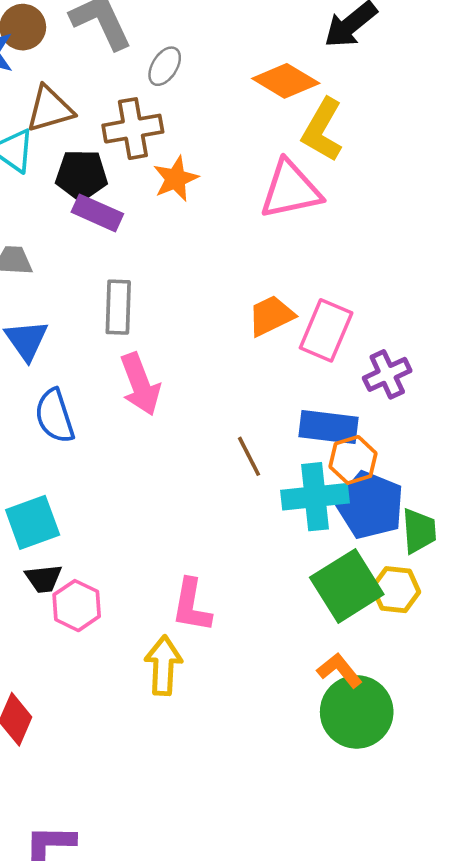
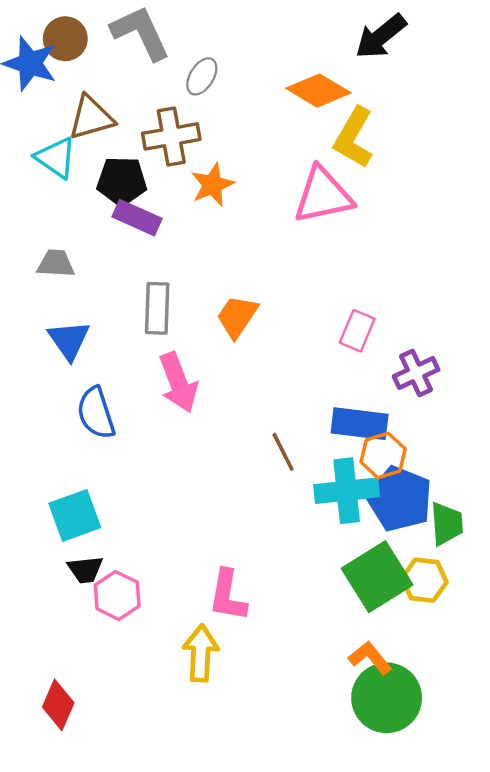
orange trapezoid: (271, 316) -> (237, 317), moved, turned -30
pink rectangle: (326, 330) -> (357, 331), size x0.7

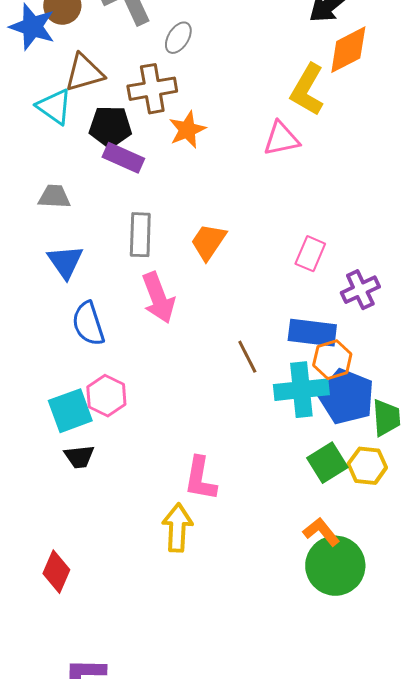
orange diamond: (318, 91) -> (348, 50), moved, turned -58
pink triangle: (323, 195) -> (281, 139), size x0.7
green square: (377, 577) -> (327, 463), size x0.7
pink hexagon: (117, 595) -> (106, 396), moved

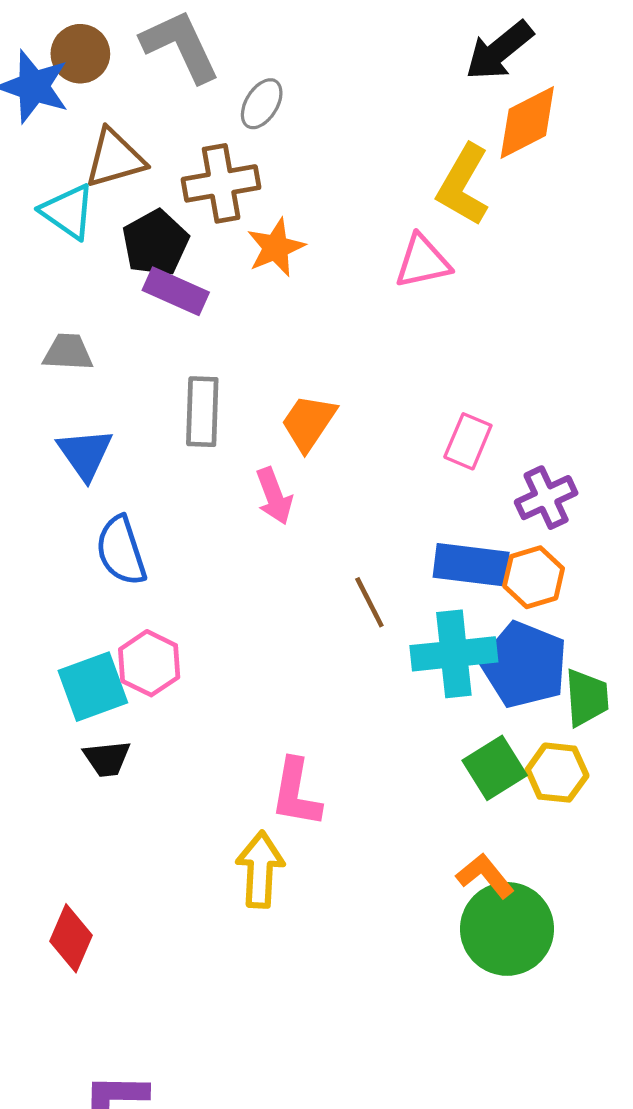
black pentagon: (110, 127) -> (155, 243), turned -30
pink arrow: (158, 298) -> (274, 496), moved, size x0.7
orange hexagon: (332, 360) -> (534, 577), moved

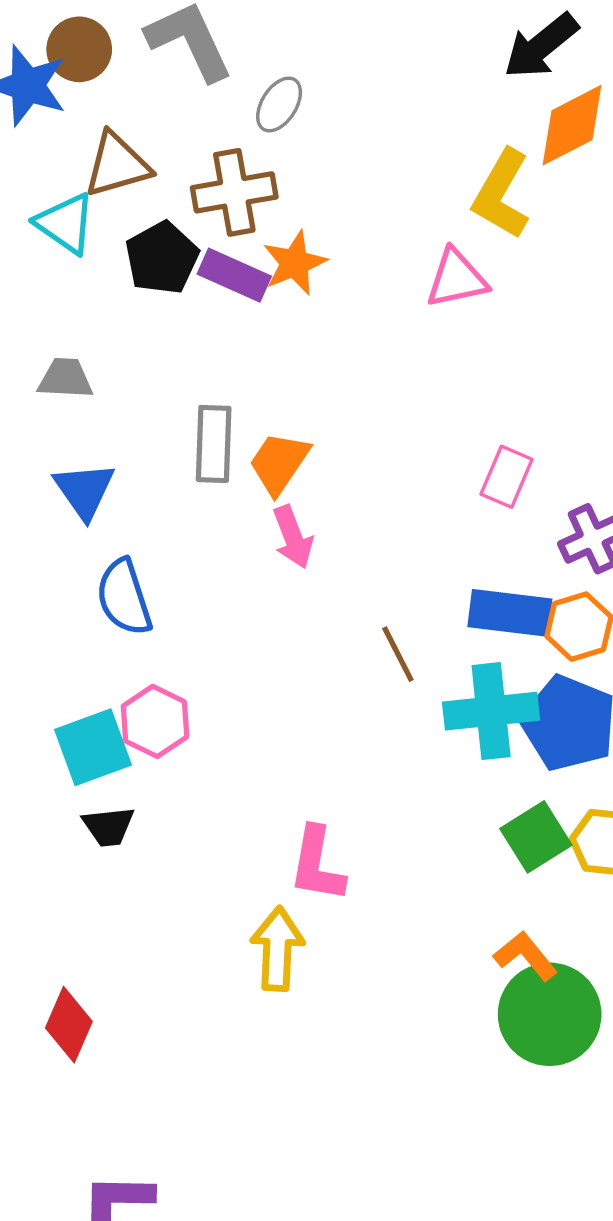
purple rectangle: (176, 291) -> (234, 275), moved
orange trapezoid: (309, 423) -> (279, 463), moved

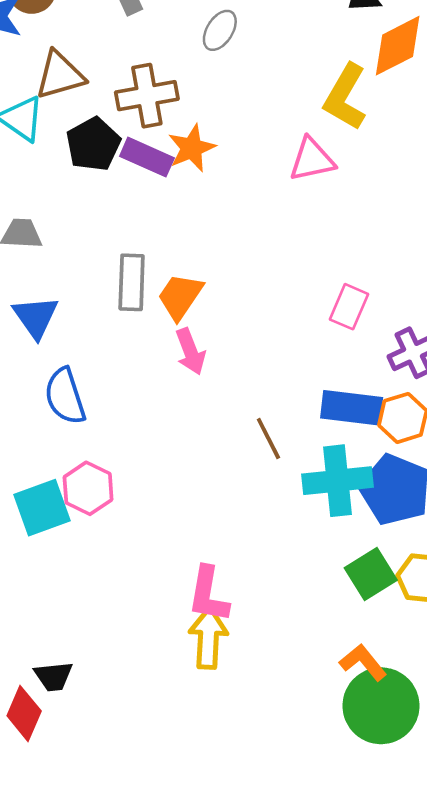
gray ellipse: (279, 104) -> (220, 30), moved
black trapezoid: (108, 827) -> (54, 676), moved
yellow arrow: (277, 949) -> (208, 638), moved

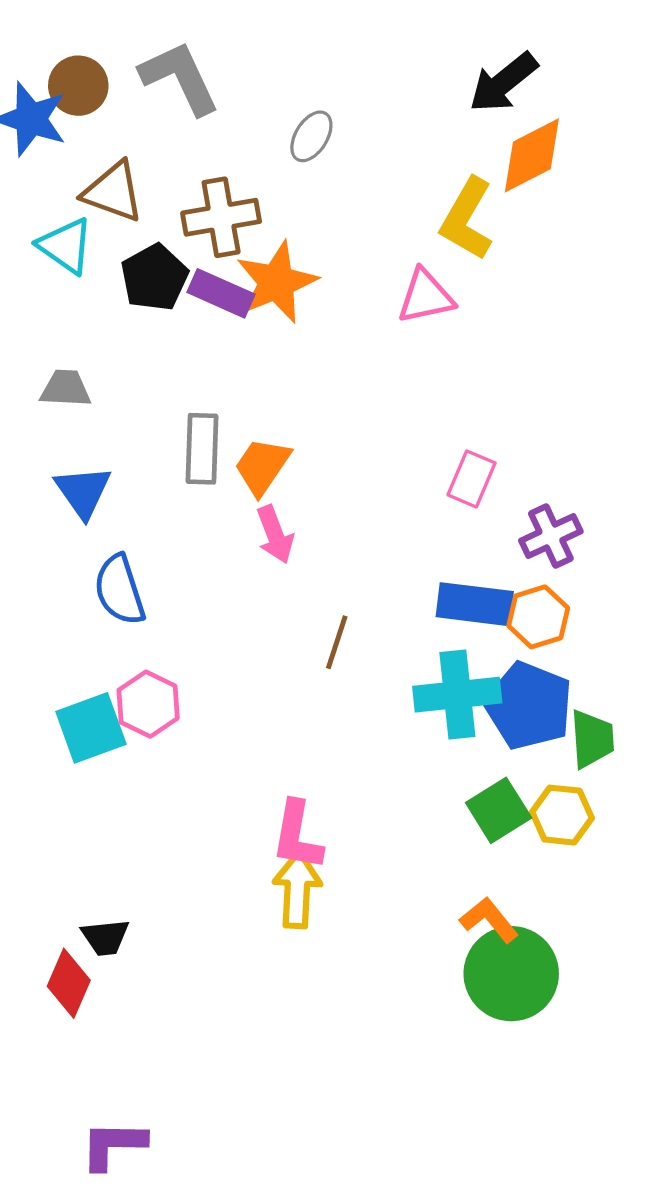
brown triangle: (60, 75) -> (113, 192), turned 36
orange star: (192, 148) -> (277, 282), size x1.4
brown line: (268, 438) -> (337, 642), moved, turned 45

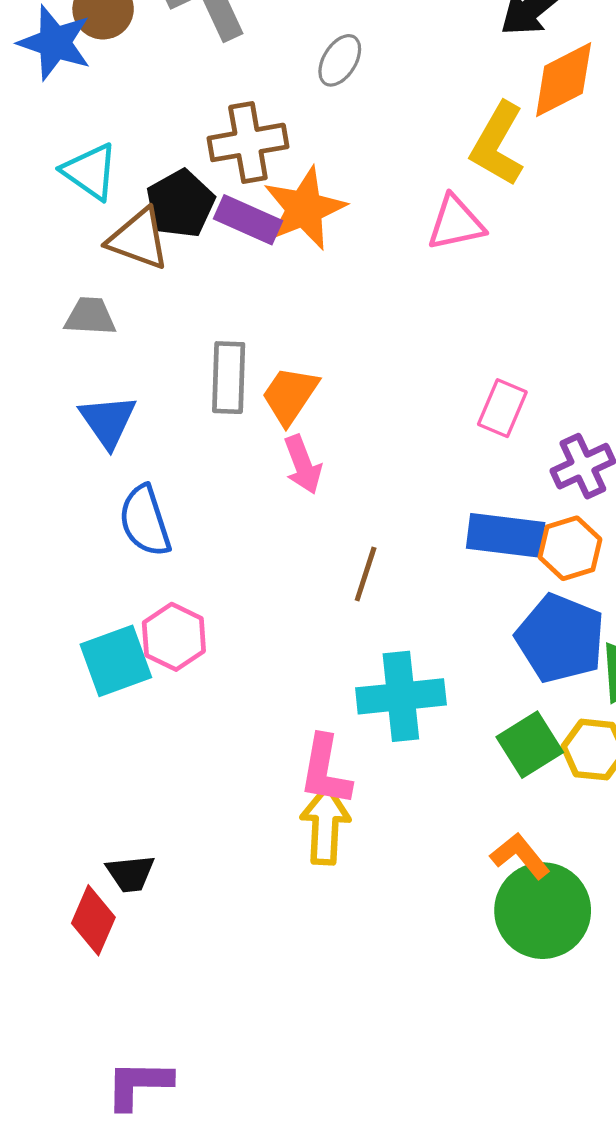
brown triangle: (113, 192) -> (138, 239), moved
cyan cross: (457, 695) -> (401, 696), moved

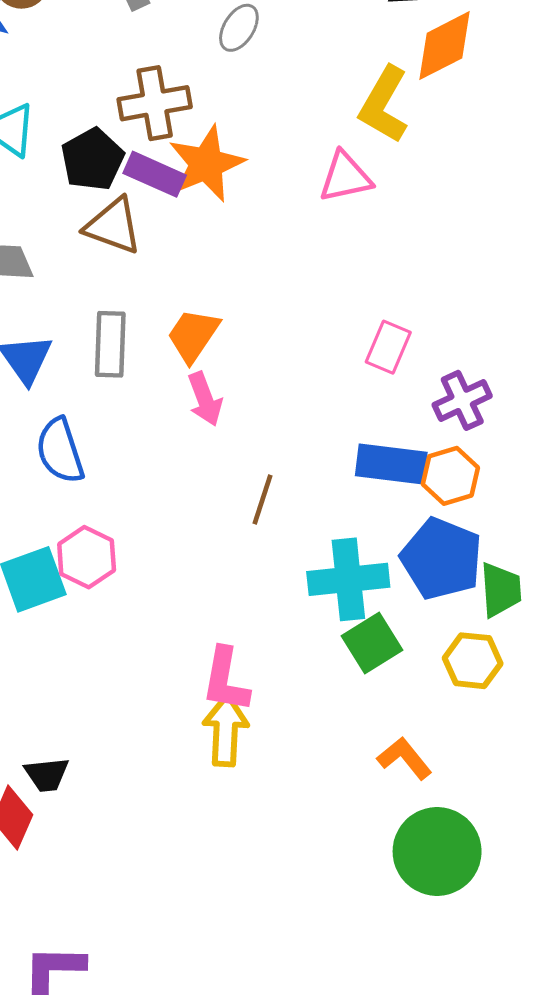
brown triangle: (138, 239) -> (113, 226), moved
gray rectangle: (229, 378) -> (110, 344), moved
cyan cross: (401, 696) -> (348, 579), moved
green square: (530, 745) -> (372, 643), moved
green circle: (543, 911) -> (437, 851), moved

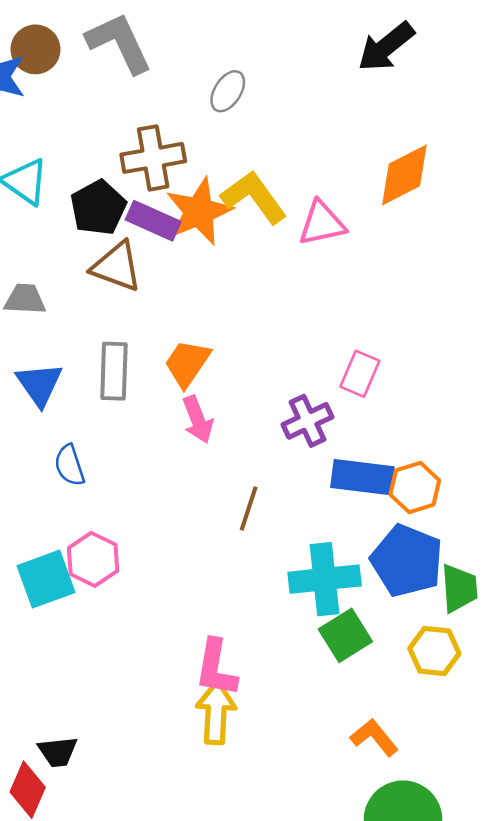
orange diamond: (444, 46) -> (404, 175), moved
yellow L-shape: (384, 105) -> (254, 197), moved, turned 114
purple cross: (462, 400) -> (308, 421), moved
blue semicircle: (60, 451) -> (69, 465), size x0.7

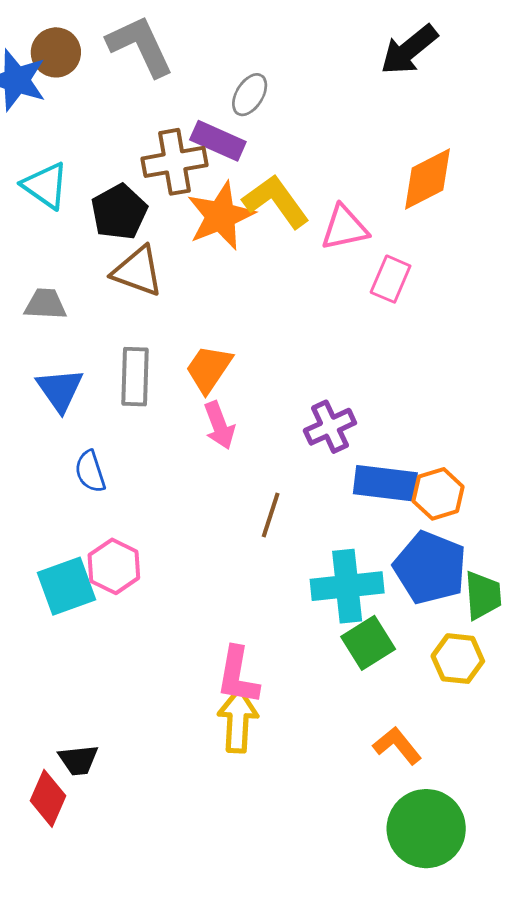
purple rectangle: (153, 221) -> (218, 141), moved
pink rectangle: (360, 374) -> (391, 279), moved

